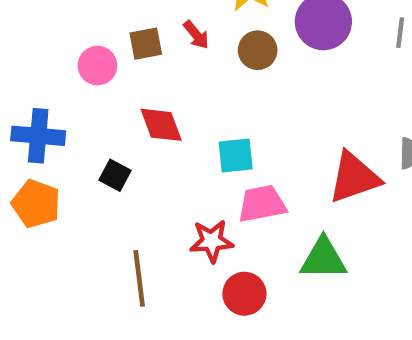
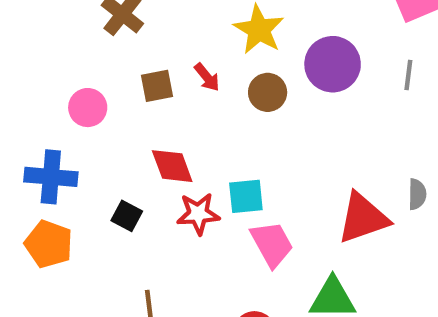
pink circle: (97, 66) -> (88, 108), moved
pink trapezoid: (262, 204) -> (272, 244), turned 72
red star: (212, 241) -> (198, 214), moved

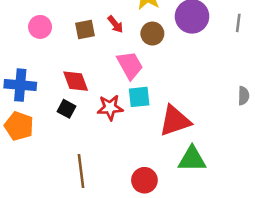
pink circle: (88, 108) -> (40, 27), moved
red diamond: (172, 166) -> (76, 81), moved
red triangle: (363, 218) -> (175, 121), moved
pink trapezoid: (272, 244) -> (130, 65), moved

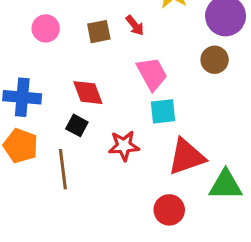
brown circle: (152, 34) -> (215, 60), moved
red star: (110, 108) -> (124, 146), moved
red triangle: (175, 121) -> (186, 157), moved
brown line: (81, 171) -> (63, 169), moved

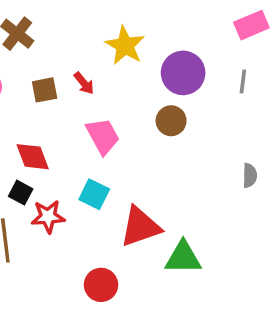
cyan square: (163, 111) -> (94, 194), moved, turned 32
red star: (124, 146) -> (48, 216), moved
red circle: (169, 210) -> (101, 285), moved

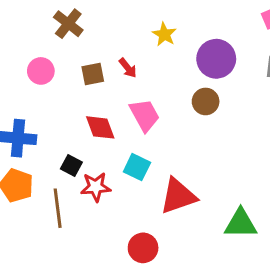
yellow star: (125, 46) -> (164, 34), size x0.7
red diamond: (33, 157) -> (100, 127), moved
green triangle: (183, 258) -> (241, 223), moved

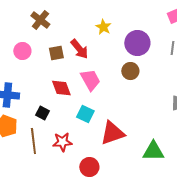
red arrow: (128, 68) -> (79, 49), size x1.5
red star: (96, 187) -> (62, 142), moved

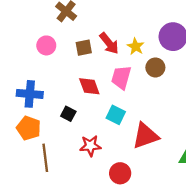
yellow star: (103, 27) -> (136, 47), moved
brown circle: (130, 71) -> (155, 67), moved
pink trapezoid: (90, 80) -> (121, 77), turned -135
brown line: (33, 141) -> (45, 158), moved

